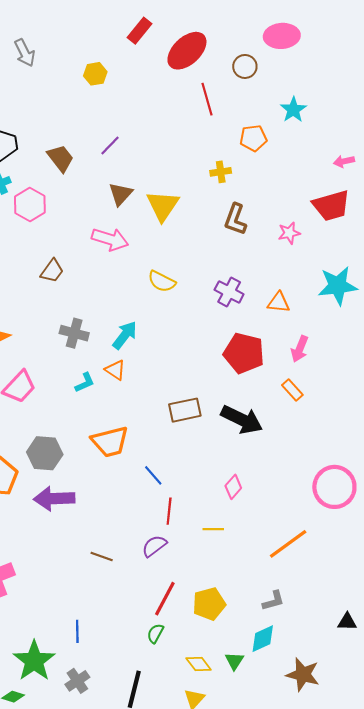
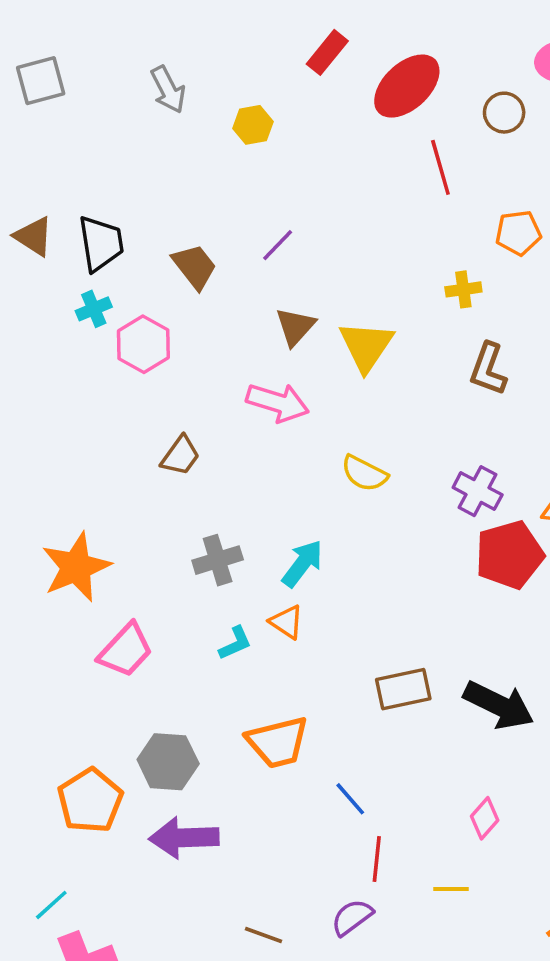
gray arrow: (25, 53) -> (168, 90), moved
gray cross: (74, 333) -> (218, 560), turned -32
red pentagon: (244, 353) -> (509, 555), moved, turned -30

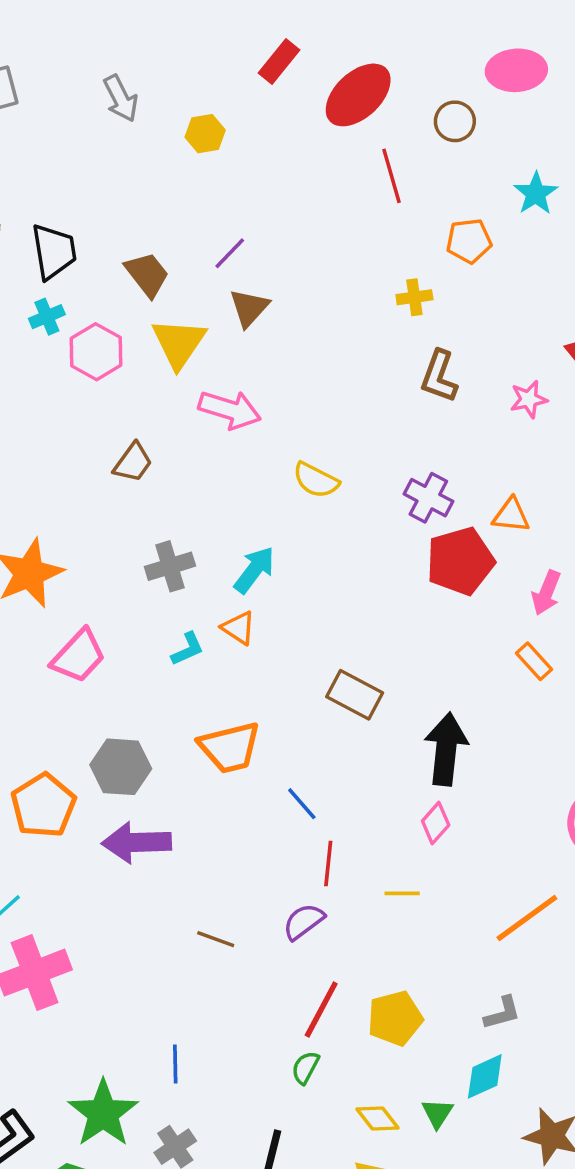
brown triangle: (295, 327) -> (249, 308), moved
yellow triangle: (366, 346) -> (179, 343), moved
brown rectangle: (403, 689) -> (355, 695), turned 40
black arrow: (499, 705) -> (446, 749), moved, turned -110

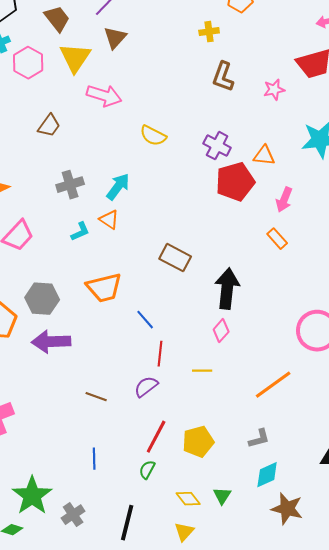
blue line: (175, 1064) -> (94, 459), moved
cyan diamond: (485, 1076) -> (267, 475), moved

